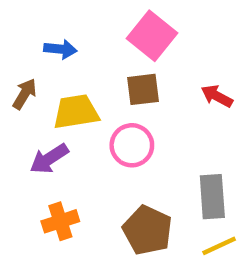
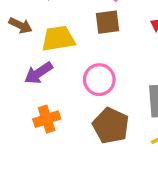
brown arrow: (25, 94) -> (20, 25), turned 85
pink circle: (132, 145) -> (99, 80), moved

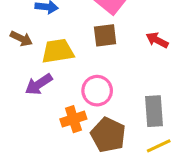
orange cross: (47, 119) -> (73, 119), moved

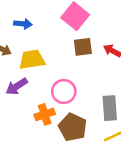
brown square: (105, 35) -> (83, 47), moved

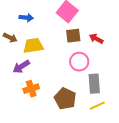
pink circle: (64, 91) -> (79, 62), moved
orange cross: (45, 114) -> (31, 89), moved

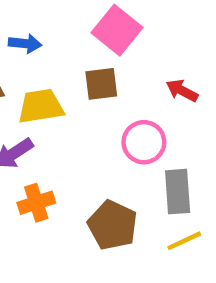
brown square: (73, 36) -> (101, 84), moved

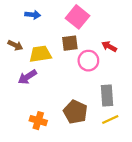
blue arrow: (25, 44) -> (33, 15), moved
pink circle: (144, 142) -> (88, 61), moved
orange cross: (36, 203) -> (38, 121), moved, turned 35

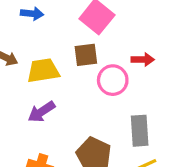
red arrow: (109, 46) -> (143, 60), turned 152
purple arrow: (27, 77) -> (42, 112), moved

